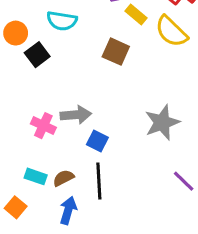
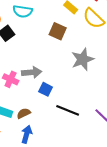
gray star: (162, 122) -> (83, 59), moved
black line: (99, 181) -> (68, 110), moved, turned -65

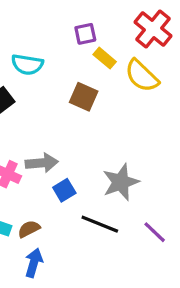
gray star: (83, 59) -> (121, 182), moved
blue square: (46, 89) -> (64, 190), turned 32

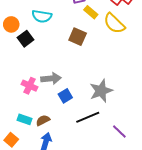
black line: (100, 224) -> (88, 117), turned -45
purple line: (155, 232) -> (119, 132), moved

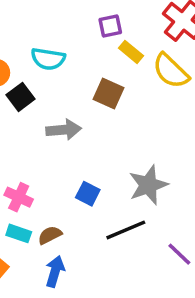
gray arrow: (51, 78) -> (64, 130), moved
pink cross: (30, 86) -> (19, 197), moved
blue square: (65, 96) -> (88, 194), turned -32

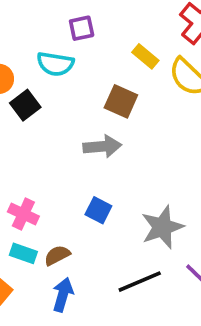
purple square: (110, 26) -> (82, 28), moved
gray arrow: (64, 130) -> (102, 146), moved
gray star: (148, 185) -> (162, 227), moved
black line: (126, 230) -> (140, 282), moved

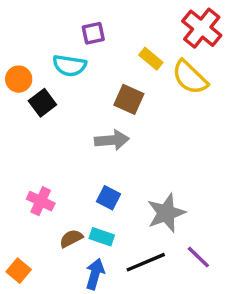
cyan rectangle: (23, 253) -> (102, 237), moved
blue arrow: (63, 295) -> (95, 274), moved

